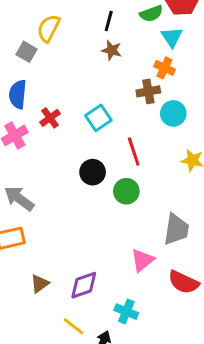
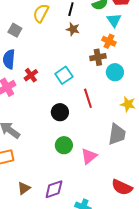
yellow semicircle: (49, 28) -> (41, 13), moved
green circle: (126, 191) -> (64, 145), moved
gray trapezoid: (176, 229) -> (117, 134), moved
pink triangle: (142, 260) -> (89, 156), moved

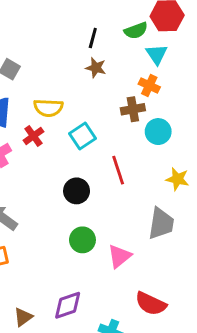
yellow semicircle: (41, 13) -> (48, 108), moved, turned -114
red semicircle: (122, 187) -> (151, 304), moved
brown triangle: (24, 188) -> (23, 317), moved

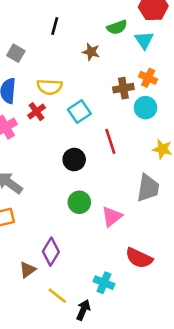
green semicircle: (136, 31) -> (117, 27), moved
black line: (93, 38) -> (55, 26), moved
orange cross: (149, 86) -> (148, 78), moved
purple diamond: (68, 305) -> (51, 252), moved, turned -40

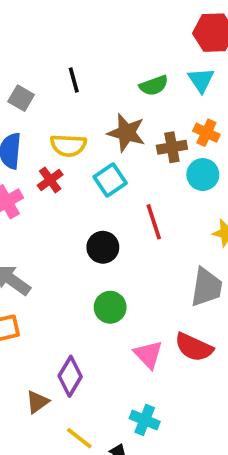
black line: (55, 26) -> (74, 80), moved, turned -30
green semicircle: (117, 27) -> (154, 85), moved
brown star: (91, 52) -> (126, 133), moved, size x1.5
pink triangle: (112, 217) -> (148, 355), moved, turned -35
red semicircle: (139, 258) -> (194, 347), moved

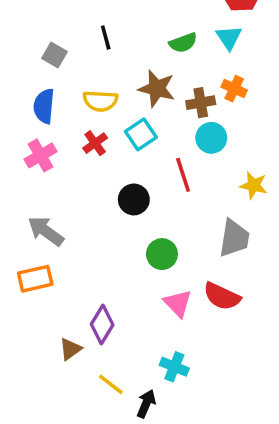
cyan circle: (203, 175) -> (211, 138), moved
red cross: (50, 180) -> (95, 143), moved
green circle: (110, 307) -> (162, 254), moved

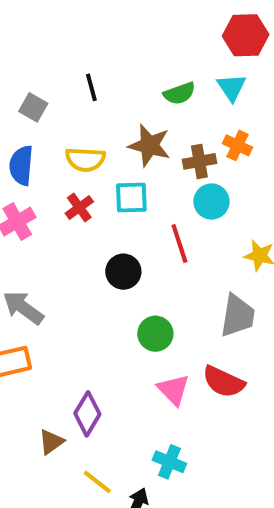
cyan square: (141, 134) -> (131, 197), turned 32

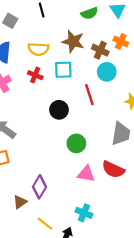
brown cross: (199, 161) -> (100, 50), turned 35
red cross: (79, 207) -> (35, 75), turned -32
pink triangle: (173, 390) -> (86, 174), turned -36

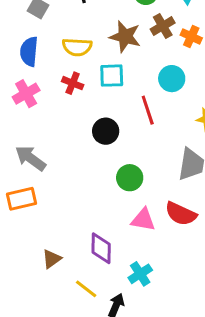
brown cross: (100, 50) -> (163, 26), moved, turned 35
purple diamond: (39, 187) -> (101, 248), moved, turned -30
cyan cross: (84, 213) -> (140, 274), turned 35

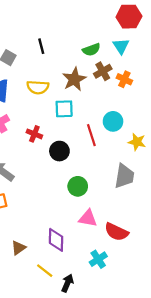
brown star: (125, 37) -> (74, 79), turned 30
cyan circle: (172, 79) -> (113, 121), moved
red cross: (73, 83) -> (34, 134), moved
red semicircle: (181, 214) -> (116, 232), moved
cyan cross: (140, 274) -> (98, 259), moved

